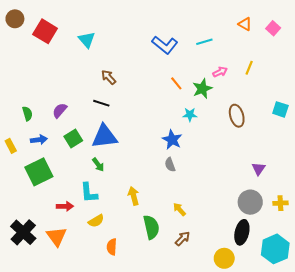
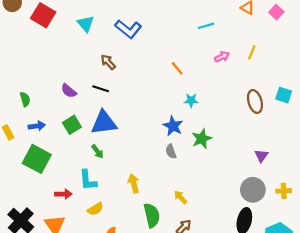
blue L-shape: (165, 45) -> (128, 29), moved
green star: (202, 89) -> (202, 139), moved
purple semicircle: (60, 110) -> (69, 91), moved, turned -91
brown ellipse: (237, 116) -> (255, 101), moved
green square: (39, 172) -> (37, 159), turned -36

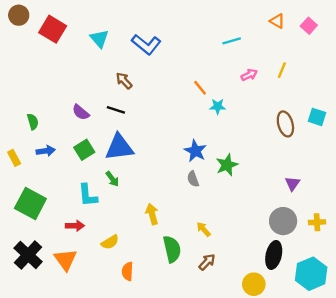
cyan star: (191, 100) -> (218, 106), moved
green square: (37, 159) -> (30, 203), moved
cyan L-shape: (88, 180) -> (88, 195), moved

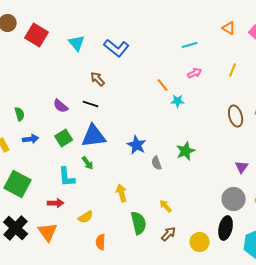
pink arrow: (249, 75) -> (195, 73), moved
blue star: (195, 151) -> (137, 145), moved
yellow circle: (254, 284) -> (200, 242), moved

